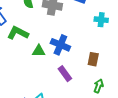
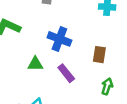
green triangle: (39, 51) -> (35, 64), moved

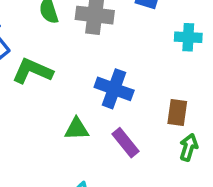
green arrow: (107, 86) -> (189, 147), moved

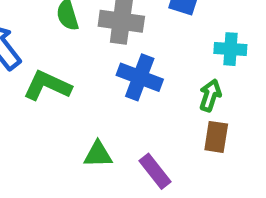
blue cross: (114, 89) -> (140, 77), moved
green arrow: (189, 147) -> (210, 95), moved

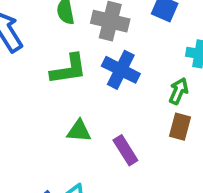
green L-shape: (47, 86) -> (69, 69), moved, turned 141

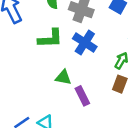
green triangle: (79, 131) -> (63, 77), moved

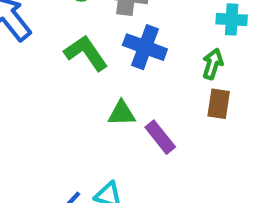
green L-shape: (50, 38) -> (86, 53), turned -110

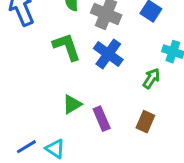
brown rectangle: (219, 104) -> (145, 122), moved
green triangle: (122, 113) -> (72, 104), moved, turned -45

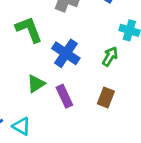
blue cross: (108, 54) -> (66, 53), moved

